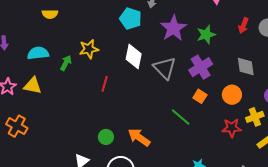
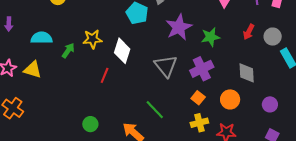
white diamond: (134, 56) -> (122, 51), moved
green line: (181, 117) -> (155, 110), moved
yellow cross: (255, 117) -> (199, 123), moved
green circle: (106, 137) -> (90, 124), moved

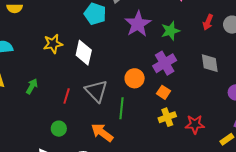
green arrow: (68, 51) -> (32, 86), moved
gray triangle: (166, 66) -> (96, 91), moved
red line: (105, 75) -> (67, 96), moved
orange circle: (230, 99) -> (135, 78), moved
green line: (155, 110) -> (122, 108), turned 55

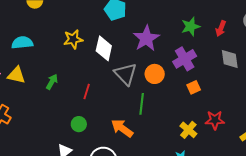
red arrow: (208, 22) -> (221, 28), moved
purple star: (138, 24) -> (146, 38), moved
gray triangle: (96, 91) -> (126, 74), moved
orange square: (164, 92) -> (194, 87), moved, turned 32
yellow cross: (167, 117) -> (188, 130), moved, turned -30

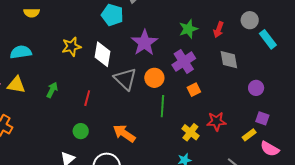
green line: (142, 104) -> (162, 106), moved

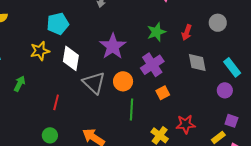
cyan pentagon: (112, 15) -> (58, 24), moved, turned -30
cyan rectangle: (268, 39) -> (232, 67), moved
green arrow: (52, 90) -> (20, 84), moved

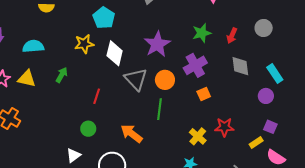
cyan pentagon: (58, 24) -> (104, 18), turned -30
green line: (131, 110) -> (159, 109), moved

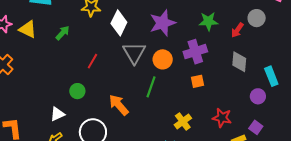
gray circle: (264, 28) -> (257, 18), moved
red star: (224, 127) -> (222, 118), moved

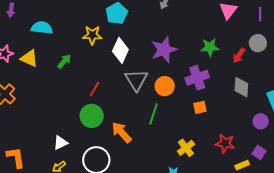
green circle: (77, 91) -> (92, 116), moved, size x1.5

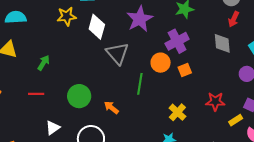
red arrow: (239, 56) -> (234, 19), moved
green arrow: (64, 61) -> (43, 63), moved
orange circle: (165, 86) -> (161, 63), moved
red line: (95, 89) -> (36, 94), moved, turned 70
orange arrow: (122, 132) -> (111, 107), size x0.7

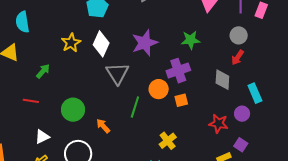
yellow star: (67, 16) -> (71, 43), moved, turned -30
cyan semicircle: (16, 17) -> (22, 22), turned -105
red star: (215, 102) -> (218, 124), moved

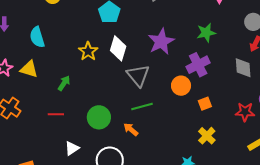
orange square: (181, 100) -> (205, 104), moved
green line: (135, 107) -> (142, 106), moved, turned 65
yellow cross: (168, 141) -> (207, 136), moved

